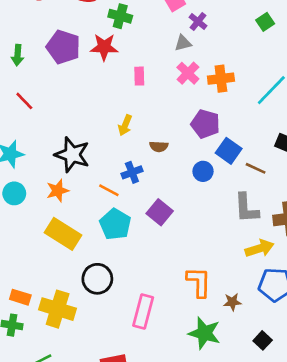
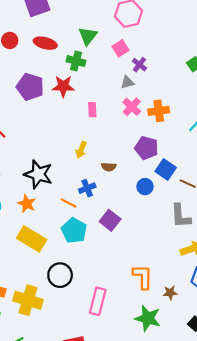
orange star: (58, 191) -> (27, 204), turned -30

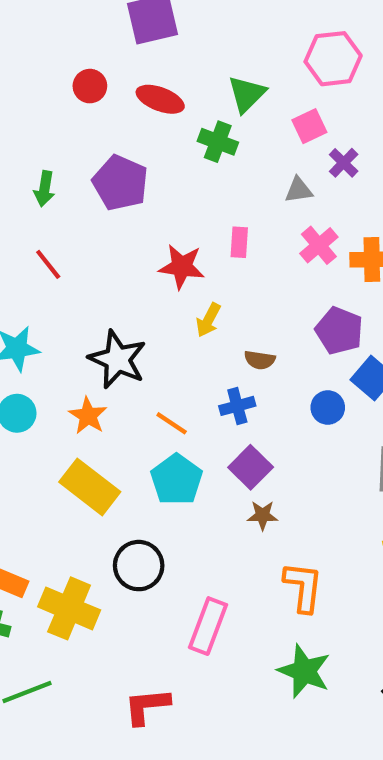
gray triangle: (127, 82) -> (299, 190), moved
red star: (63, 86) -> (182, 267), moved
blue cross: (87, 188) -> (237, 406), moved
brown star: (170, 293) -> (263, 515), moved

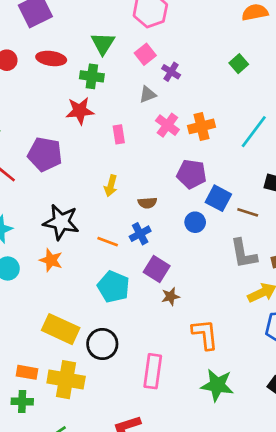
purple pentagon: (120, 183) -> (45, 154), moved
red star: (182, 267) -> (80, 111), moved
orange line: (172, 423) -> (108, 242), moved
yellow rectangle: (90, 487) -> (61, 329), moved

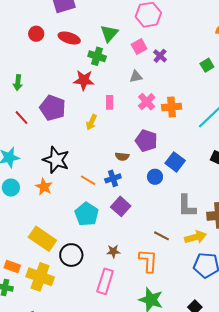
purple cross: (171, 72) -> (160, 56), moved
purple pentagon: (191, 174) -> (146, 141), moved
yellow arrow: (111, 186) -> (91, 122), moved
brown line: (248, 212) -> (161, 236), moved
brown star: (170, 297) -> (113, 251), moved

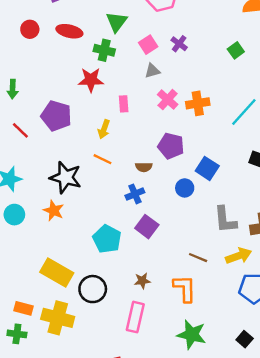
pink square: (139, 47) -> (148, 45), moved
orange line: (88, 180) -> (102, 159), moved

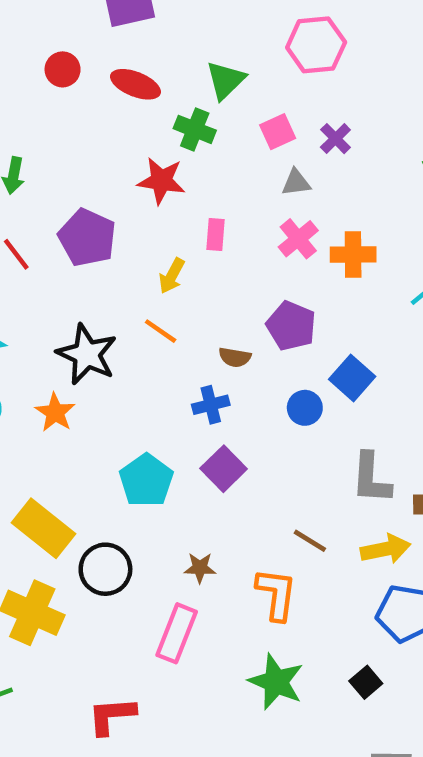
gray triangle: (152, 71) -> (296, 183), moved
black square: (245, 339) -> (366, 682), moved

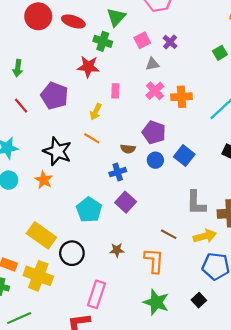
red circle: (63, 69) -> (38, 16), size x1.6
blue circle: (305, 408) -> (155, 160), moved
pink rectangle: (177, 633) -> (97, 294), moved

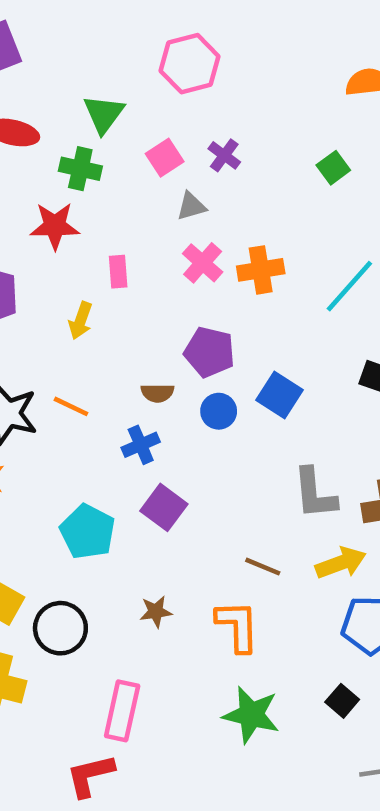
orange line: (92, 138) -> (71, 406), moved

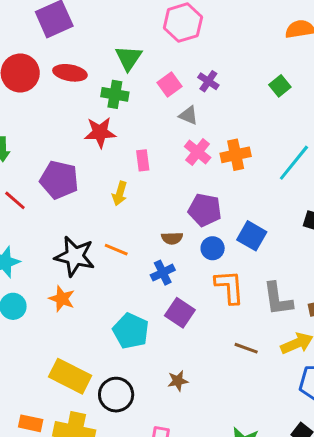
gray triangle: (191, 206) -> (188, 115), turned 42
orange L-shape: (237, 626) -> (229, 287), moved

